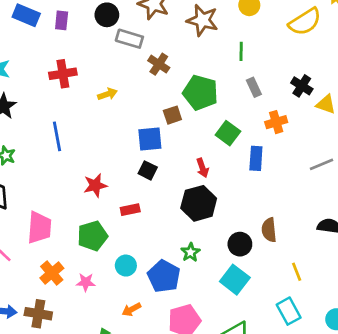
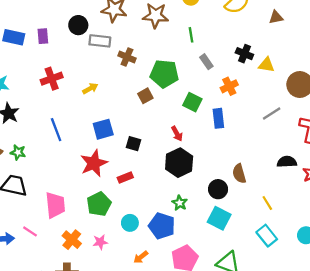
blue square: (150, 139) -> (103, 129), moved
red star: (95, 185) -> (94, 163), size x1.4

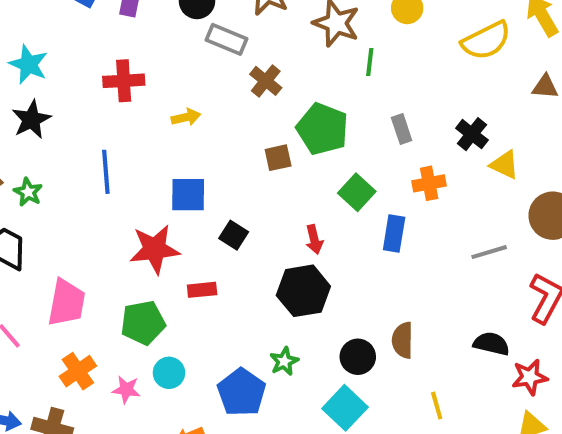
green line: (191, 35) -> (370, 62), moved
cyan circle: (130, 223) -> (169, 373), moved

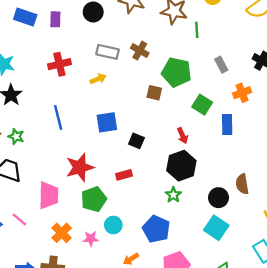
gray rectangle: (227, 39) -> (107, 52), moved
brown square: (278, 158) -> (154, 93), turned 35
red star: (155, 249) -> (80, 167), moved
green star: (284, 361) -> (173, 195), moved

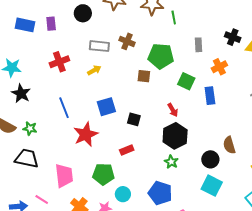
gray rectangle: (221, 65) -> (199, 45), turned 32
red star: (80, 167) -> (86, 134), moved
green pentagon: (94, 199) -> (103, 174), turned 30

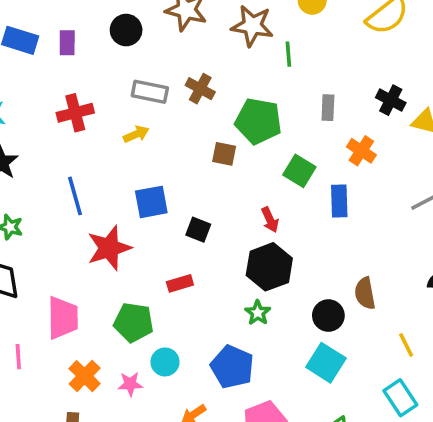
orange cross: (219, 67) -> (361, 151), turned -35
pink line: (42, 200) -> (18, 357), turned 48

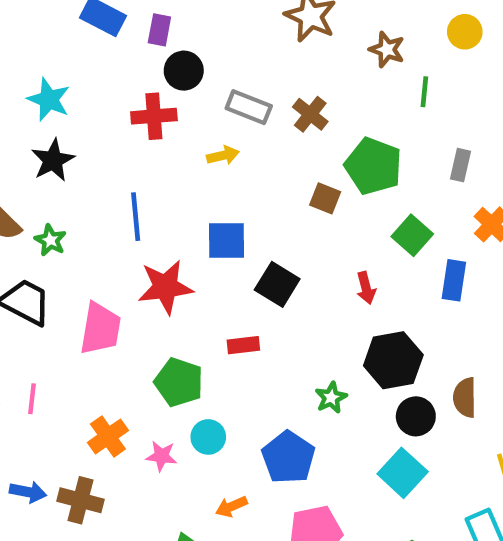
brown star: (252, 26) -> (387, 49), size x0.7
black circle: (126, 30) -> (184, 71), moved
black square: (198, 230) -> (277, 284), size x1.4
black hexagon: (269, 267) -> (393, 360), moved
pink trapezoid: (63, 318) -> (100, 329), moved

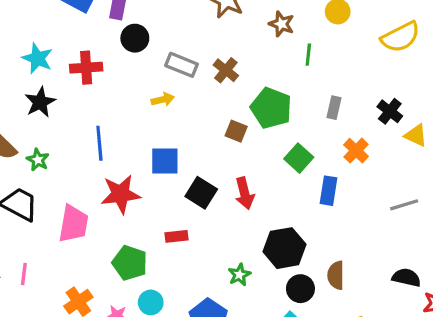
red cross: (154, 116) -> (86, 68), moved
red arrow: (366, 288) -> (245, 193), moved, size x1.4

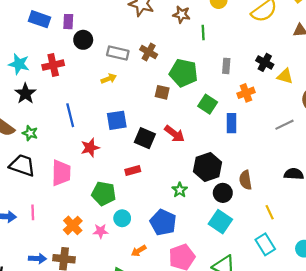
orange cross: (356, 151) -> (246, 93), turned 35
red arrow: (245, 193) -> (175, 134), turned -30
red star: (121, 194) -> (90, 148), size x0.7

